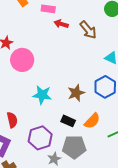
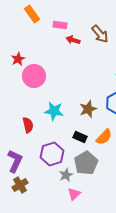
brown arrow: (88, 30) -> (100, 34), moved
red semicircle: (12, 120) -> (28, 125), moved
gray pentagon: (74, 147) -> (86, 163), turned -30

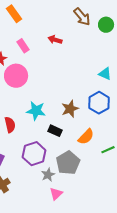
pink rectangle: (60, 25) -> (23, 46), moved, turned 48
brown arrow: (100, 34) -> (82, 17), moved
black rectangle: (80, 137) -> (55, 131), moved

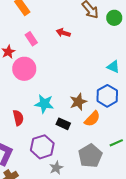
orange semicircle: (86, 137) -> (92, 119), moved
gray pentagon: (68, 163) -> (90, 156), moved

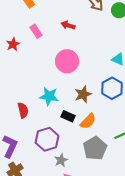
pink circle: (24, 69) -> (67, 61), moved
orange semicircle: (92, 119) -> (88, 121), moved

